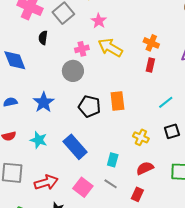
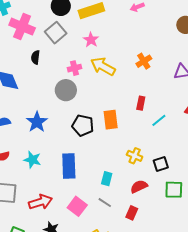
orange cross: (151, 43) -> (144, 61), turned 35
red rectangle: (150, 65) -> (141, 103), moved
black square: (172, 131) -> (161, 164), moved
blue rectangle: (75, 147) -> (69, 166), turned 40

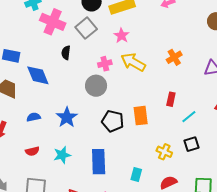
cyan star: (32, 160) -> (62, 155), turned -30
black square: (161, 164) -> (191, 144), moved

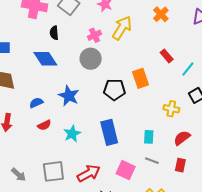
yellow arrow: (133, 62) -> (122, 28), turned 105
blue diamond: (38, 75) -> (45, 59), moved
red rectangle: (171, 99) -> (167, 56), turned -40
red semicircle: (32, 151) -> (44, 125), moved

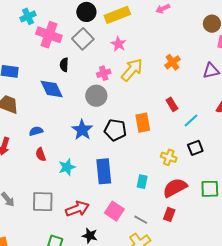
blue star: (69, 96) -> (82, 130), moved
red semicircle: (44, 125) -> (41, 154), turned 88
red semicircle: (182, 138) -> (175, 188), size x1.4
gray line: (152, 161) -> (141, 220), moved

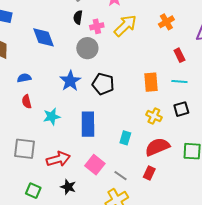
black semicircle: (64, 65) -> (78, 17), moved
red rectangle: (172, 104) -> (179, 55), moved
cyan line: (191, 121) -> (179, 81), turned 42
orange rectangle: (143, 123) -> (151, 82), moved

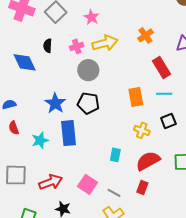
black semicircle: (78, 17) -> (48, 46), moved
yellow arrow: (125, 26) -> (105, 43), turned 35
gray circle: (87, 48) -> (88, 70), moved
red rectangle: (179, 55) -> (162, 67), size x1.5
blue rectangle: (88, 124) -> (69, 133), moved

